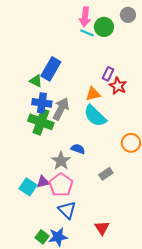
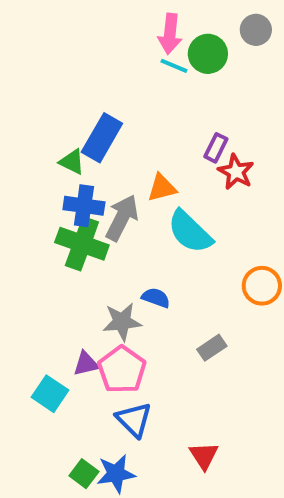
orange triangle: (93, 94) -> (162, 188), moved
gray star: (61, 161) -> (122, 322), turned 30
cyan square: (28, 187) -> (50, 394), moved

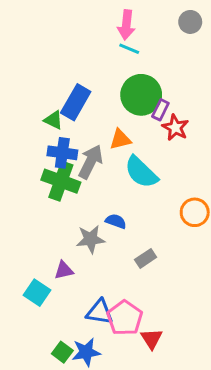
green circle: (208, 54) -> (141, 95), moved, size x1.4
gray rectangle: (212, 348) -> (146, 258), moved
pink pentagon: (122, 370) -> (125, 318), moved
blue triangle: (134, 420) -> (99, 312), turned -36

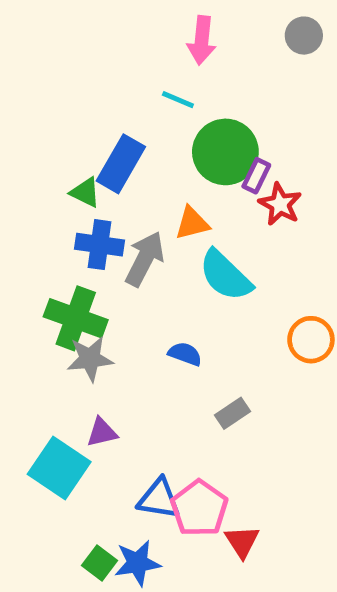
cyan line: (129, 49) -> (178, 100), moved
green cross: (61, 181) -> (76, 318), moved
gray star: (91, 239) -> (90, 359), moved
cyan square: (37, 293) -> (59, 468), size x1.4

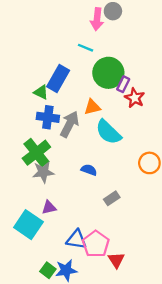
gray circle: (304, 36) -> (113, 11), moved
green cross: (76, 318) -> (36, 153), turned 32

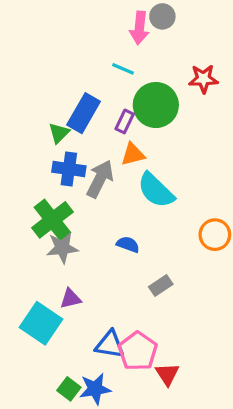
purple rectangle: (123, 84) -> (125, 121), moved
green triangle: (41, 92) -> (59, 133), turned 49
red star: (135, 98) -> (203, 79), moved, turned -30

